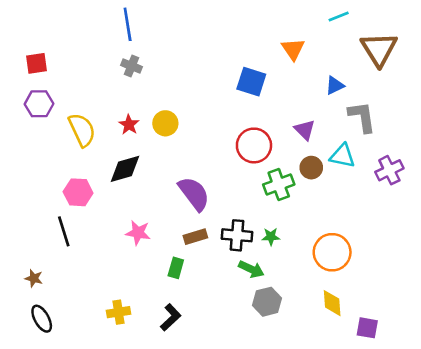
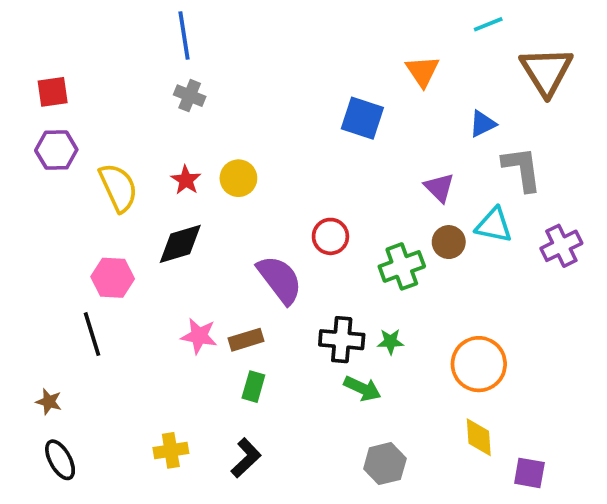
red circle: (254, 145) -> (330, 236), moved, size x0.7
brown rectangle: (195, 237) -> (246, 340), moved
gray hexagon: (267, 302) -> (385, 464), moved

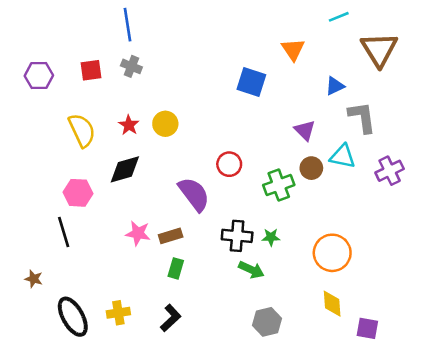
red square: (53, 92) -> (91, 70), moved
purple hexagon: (56, 150) -> (39, 76), moved
black ellipse: (60, 460) -> (73, 317), moved, size x1.4

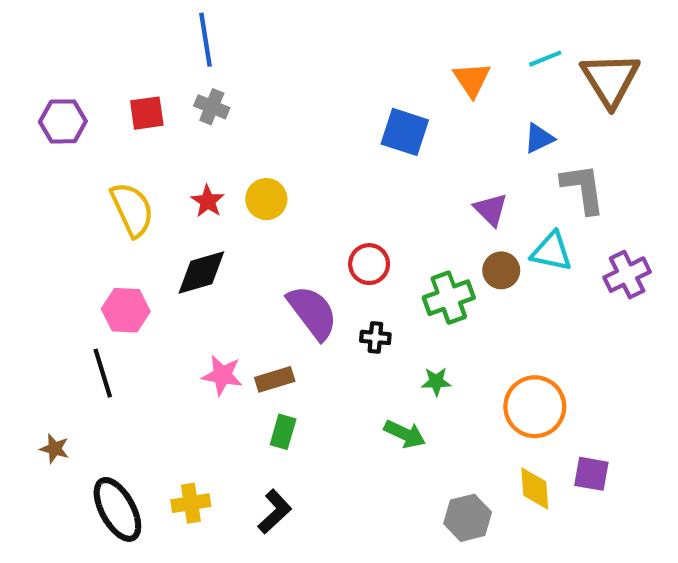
cyan line: (339, 17) -> (545, 59), moved
black cross: (237, 236) -> (375, 337), moved, size x0.6
gray hexagon: (267, 322) -> (468, 518), moved
purple square: (367, 328) -> (591, 474), moved

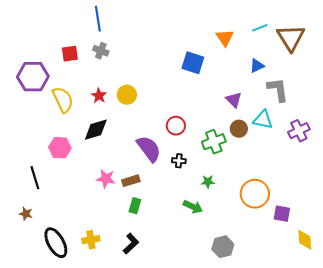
purple hexagon: (63, 121) -> (33, 77), moved, size x1.4
black line: (103, 373) -> (35, 178), moved
purple square: (591, 474) -> (282, 214), moved
yellow diamond: (535, 488) -> (305, 240), moved

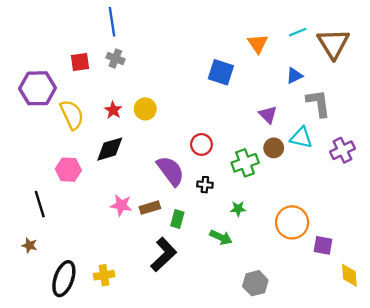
green rectangle: (135, 206) -> (177, 219), moved
black ellipse: (56, 243) -> (64, 279), turned 48
black L-shape: (131, 244) -> (164, 255), moved, size x1.4

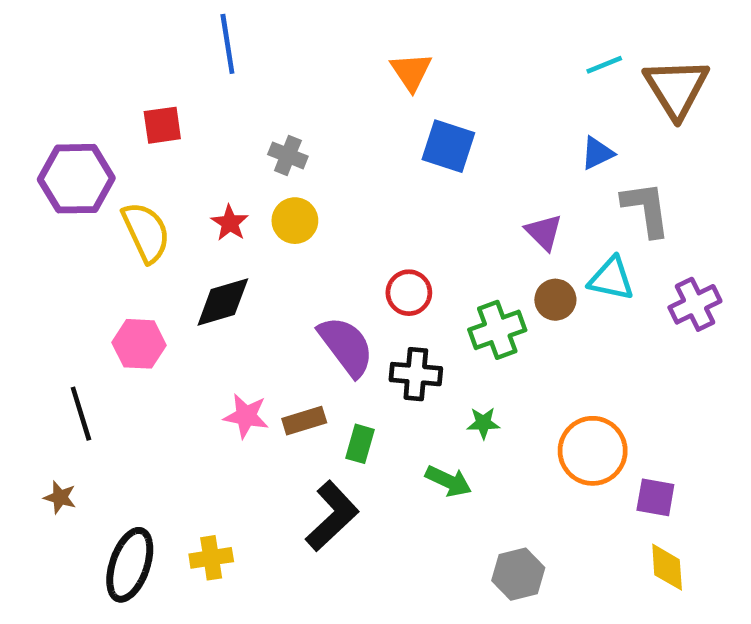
orange triangle: (258, 44) -> (411, 72), moved
gray cross: (115, 58) -> (288, 155), moved
black cross: (205, 185) -> (416, 374), size x1.5
yellow diamond: (349, 275) -> (667, 567), moved

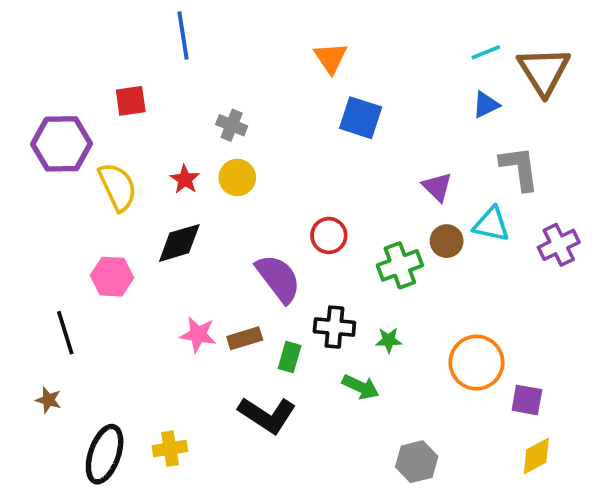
blue triangle: (597, 153) -> (486, 105), moved
black cross: (416, 374) -> (334, 327), moved
black L-shape: (332, 516) -> (267, 415), turned 76
yellow diamond: (667, 567) -> (536, 456), turned 66

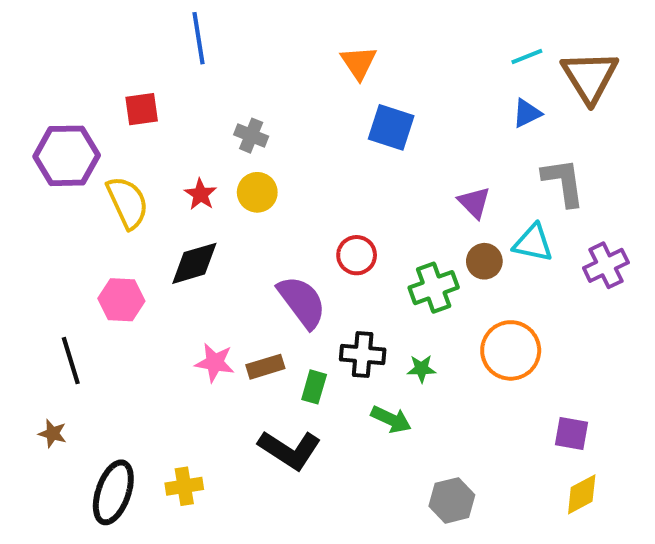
orange circle: (476, 363) -> (511, 350), moved

